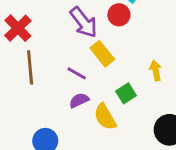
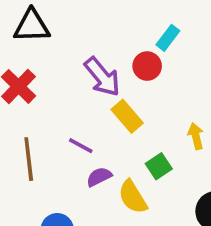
brown line: (30, 67) -> (29, 159), moved
purple line: (77, 73) -> (81, 146), moved

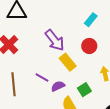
red circle: (147, 66) -> (89, 46), moved
purple semicircle: (99, 177) -> (58, 86), moved

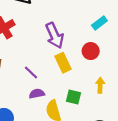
purple semicircle: (58, 86) -> (37, 94), moved
green square: (84, 90) -> (74, 97), turned 32

